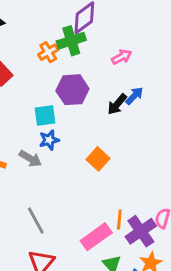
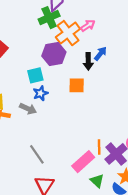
orange cross: (48, 52) -> (68, 33), moved, size x1.6
black arrow: (117, 104) -> (88, 61), turned -35
orange square: (98, 159) -> (77, 85), moved, turned -35

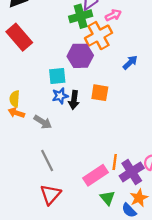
pink arrow: (88, 26) -> (113, 15), moved
black arrow: (88, 61) -> (74, 100), moved
gray arrow: (28, 109) -> (43, 122), moved

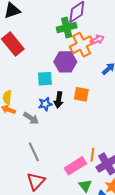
pink arrow: (113, 15) -> (97, 40), moved
blue star: (60, 96) -> (45, 104), moved

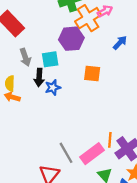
black arrow: (59, 100) -> (39, 77), moved
gray arrow: (31, 118) -> (25, 57), moved, turned 42
gray line: (34, 152) -> (66, 153), moved

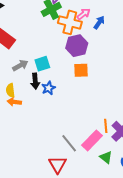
orange cross: (88, 18) -> (70, 22), turned -35
purple hexagon: (71, 39) -> (77, 46), moved
blue arrow: (120, 43) -> (99, 23), moved
gray arrow: (25, 57) -> (20, 65), turned -91

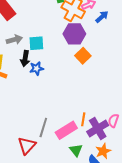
orange square: (81, 70) -> (83, 56), moved, turned 35
gray line: (69, 143) -> (43, 128), turned 42

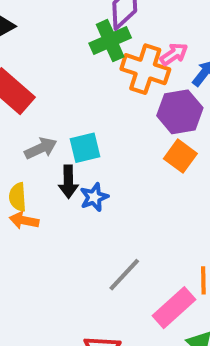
purple hexagon: (74, 34) -> (180, 112), moved
gray line: (43, 128) -> (124, 275), moved, turned 36

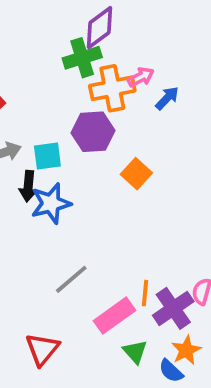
orange cross: (145, 69) -> (112, 88), turned -36
purple hexagon: (180, 112) -> (93, 132), moved
blue star: (94, 197) -> (51, 203), size x1.5

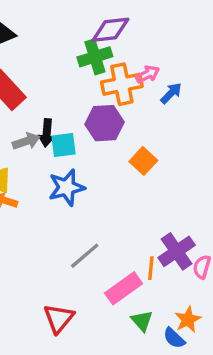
purple diamond: (99, 28) -> (110, 30), turned 30
black arrow: (28, 186) -> (47, 133), moved
purple cross: (173, 308) -> (177, 251), moved

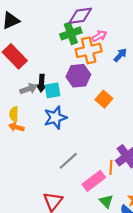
pink arrow: (147, 74) -> (99, 36), moved

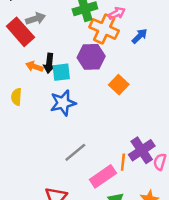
orange cross: (89, 50) -> (104, 29), turned 35
gray arrow: (29, 89) -> (36, 19), moved
orange arrow: (16, 127) -> (34, 67), moved

